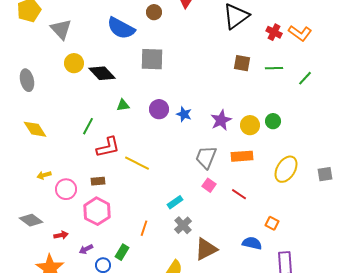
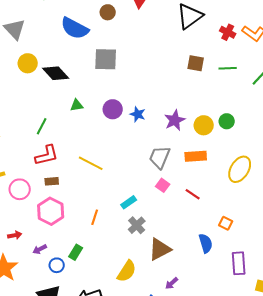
red L-shape: (108, 147) -> (47, 155), moved
orange line: (144, 228) -> (95, 217), moved
blue semicircle: (252, 243) -> (206, 243), turned 60

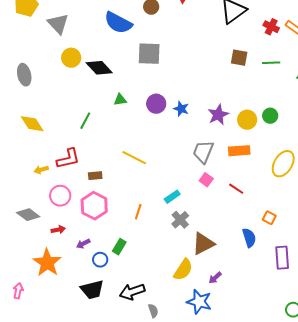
red L-shape: (47, 155) -> (68, 159), moved
pink circle: (20, 189) -> (60, 196), moved
yellow semicircle: (127, 271) -> (183, 270), moved

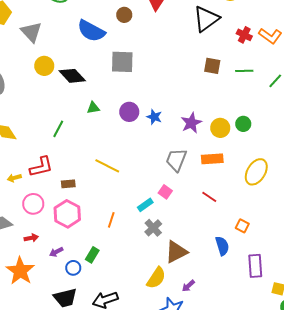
pink square: (206, 180) -> (165, 192), moved

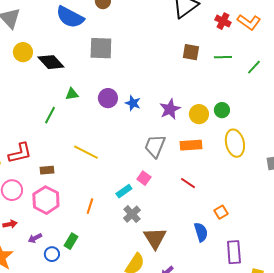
green line: (58, 129) -> (50, 115), moved
yellow ellipse: (256, 172) -> (235, 143), moved, turned -44
orange square: (242, 226) -> (221, 212), turned 32
brown triangle: (176, 252) -> (155, 238), turned -35

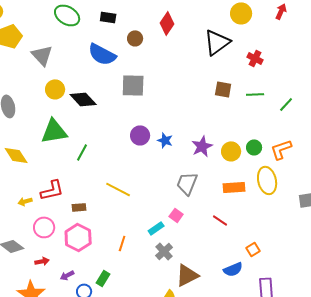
orange L-shape: (249, 22) -> (281, 149), moved, turned 125
green triangle: (72, 94) -> (54, 131), moved, size x2.0
orange rectangle: (191, 145) -> (234, 187), moved
blue semicircle: (201, 232) -> (233, 269), turned 84
brown triangle: (155, 238) -> (187, 275), turned 35

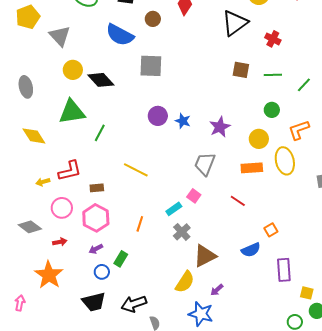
green circle: (254, 147) -> (272, 110), moved
yellow circle: (231, 151) -> (259, 139), moved
purple arrow: (67, 275) -> (96, 249), moved

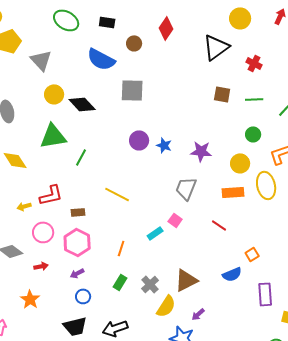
purple star: (220, 127) -> (201, 151), turned 30
gray cross: (182, 232) -> (150, 284), moved
green rectangle: (121, 259) -> (120, 282), moved
orange star: (49, 275) -> (30, 299), size x0.7

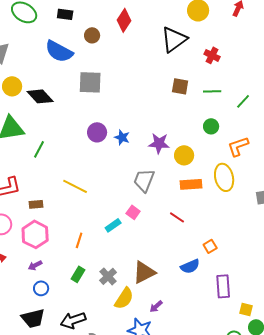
yellow circle: (240, 163) -> (184, 155), moved

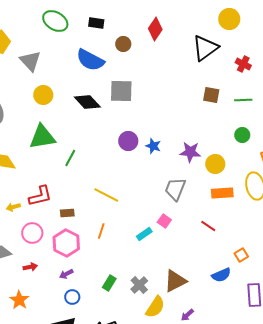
black diamond: (40, 96) -> (87, 102), moved
orange line: (79, 240) -> (101, 231), moved

